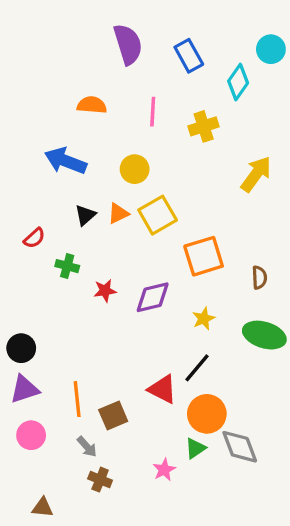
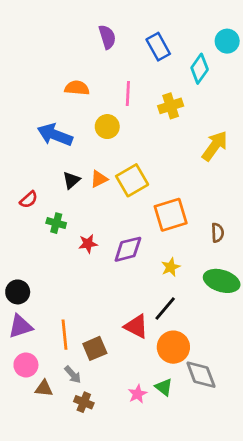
purple semicircle: (128, 44) -> (107, 37), size x0.7
yellow circle: (135, 169) -> (107, 127), moved
green triangle: (195, 448) -> (164, 387), moved, turned -48
brown triangle: (43, 507) -> (44, 388), moved

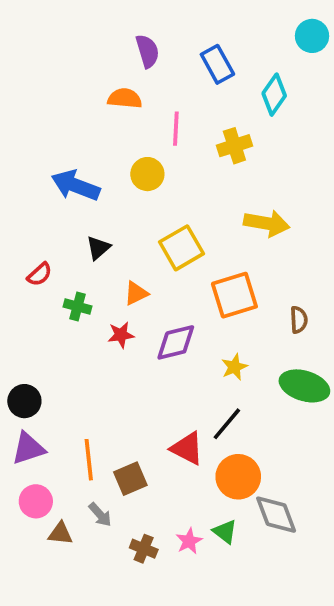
cyan circle: (227, 41) -> (312, 36), moved
orange semicircle: (77, 88) -> (125, 98), moved
yellow arrow: (215, 146) -> (267, 223), moved, turned 64
orange triangle: (99, 179) -> (136, 293), moved
brown cross: (84, 402) -> (144, 549), moved

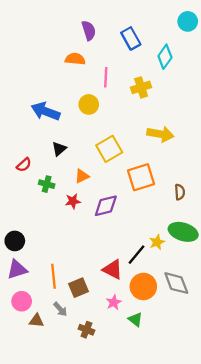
yellow star: (234, 367) -> (157, 242), moved
gray diamond: (276, 515) -> (176, 283), moved
pink star: (189, 541) -> (114, 302), moved

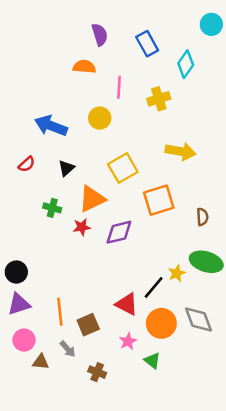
red semicircle: (24, 165) -> (27, 164), moved
orange triangle: (82, 176) -> (92, 199), size x1.6

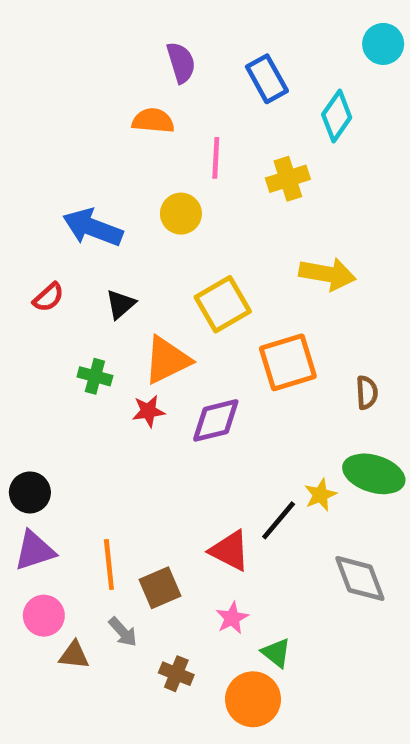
orange circle: (161, 323) -> (253, 699), moved

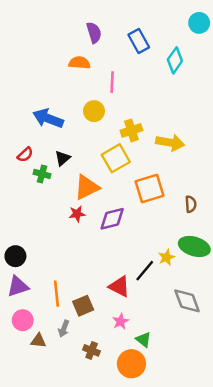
yellow cross: (288, 179) -> (131, 130), moved
green cross: (95, 376) -> (42, 174), moved
gray arrow: (123, 632) -> (64, 329), turned 63

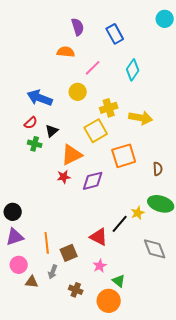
cyan diamond: (175, 60) -> (133, 70), moved
pink line: (112, 82) -> (93, 68), turned 42
red semicircle: (25, 155) -> (31, 123), moved

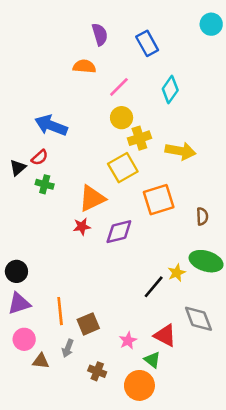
yellow circle: (78, 92) -> (122, 118), moved
black triangle: (52, 131) -> (18, 168), moved
red triangle: (99, 237) -> (165, 335), moved

